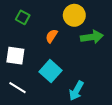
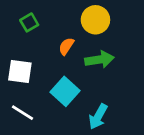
green square: (23, 17) -> (29, 22), turned 32
green arrow: (92, 37) -> (99, 60), moved

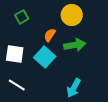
cyan square: (65, 91) -> (45, 57), moved

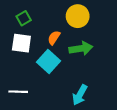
white square: (15, 54) -> (21, 43), moved
white line: (17, 85) -> (18, 92), turned -30

